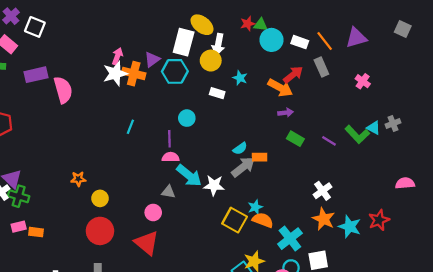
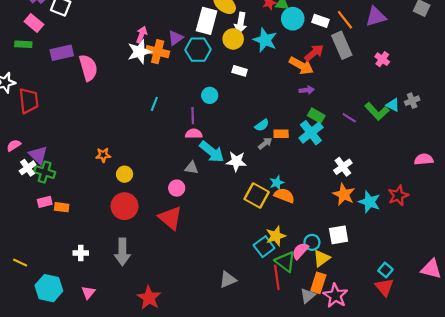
gray rectangle: (321, 67) -> (342, 45), size x1.4
cyan star: (240, 78) -> (265, 40), moved, size x1.6
gray arrow: (243, 167) -> (265, 143), size x0.6
cyan cross: (290, 239) -> (311, 133), moved

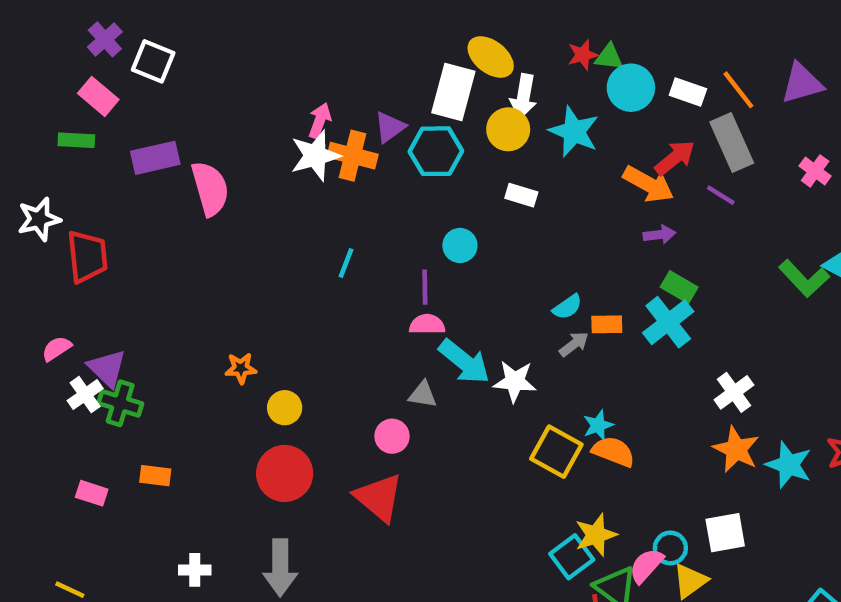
purple line: (349, 118) -> (721, 195), moved
pink rectangle: (45, 202) -> (92, 493), moved, turned 32

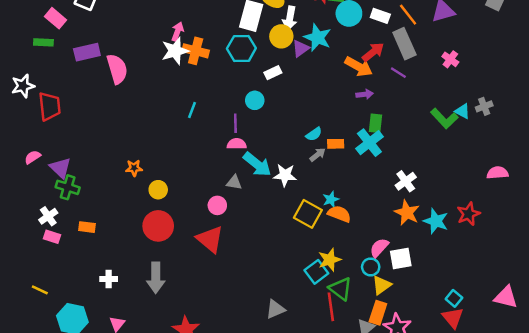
purple triangle: (390, 127) -> (301, 48), moved
white rectangle: (521, 195) -> (273, 73), moved, turned -42
green rectangle: (679, 287) -> (375, 123), turned 66
white cross: (85, 395) -> (48, 216), moved
pink semicircle: (646, 566) -> (379, 248), moved

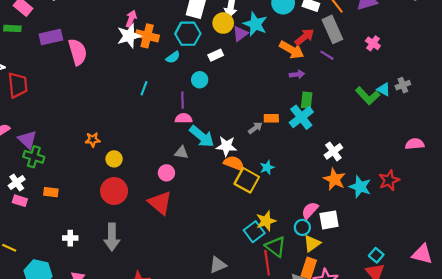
cyan semicircle: (314, 134) -> (173, 57), moved
orange semicircle: (339, 214) -> (234, 163), moved

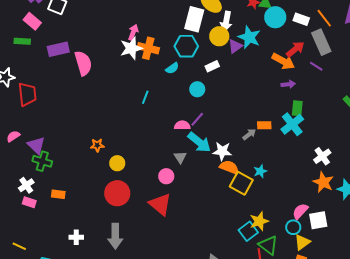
purple line: (183, 100) -> (197, 119), moved, turned 42
gray triangle: (181, 153) -> (180, 157), turned 48

